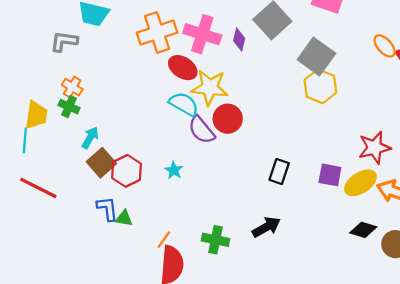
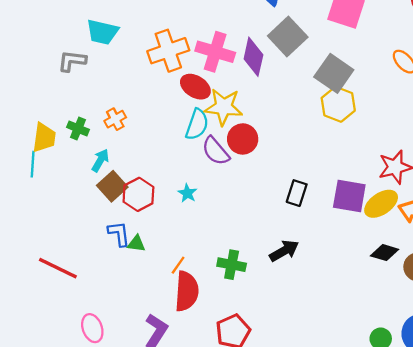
purple diamond: (239, 40) -> (253, 57), size x1.6
orange cross: (72, 87) -> (115, 119), moved, turned 30
cyan semicircle: (184, 104) -> (197, 124), turned 80
purple square: (330, 175) -> (349, 196), size x1.4
red line: (38, 188) -> (58, 268), moved

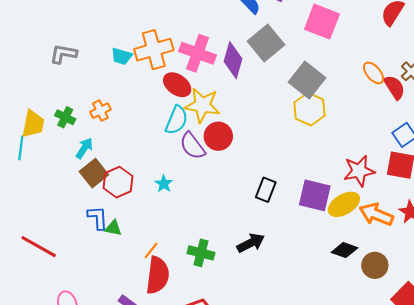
cyan trapezoid: (102, 32) -> (122, 56), moved, size x0.7

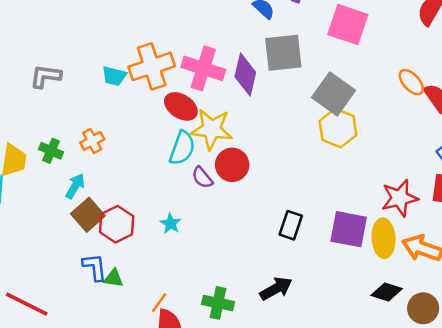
gray square: (266, 43) -> (283, 53), turned 36
purple semicircle: (192, 146) -> (202, 178), size x0.7
yellow ellipse: (344, 204) -> (384, 238), turned -60

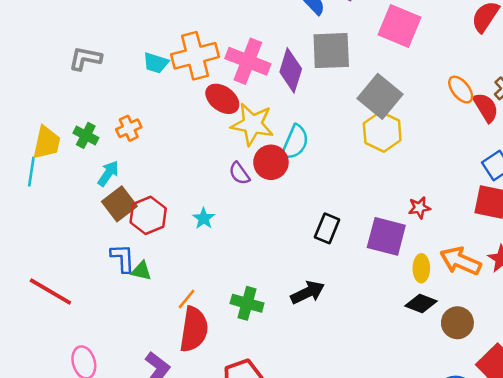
cyan semicircle: (182, 148) -> (295, 142), moved
red star: (400, 198) -> (419, 208), moved, size x0.6
yellow ellipse: (384, 238) -> (421, 268), moved, size x0.7

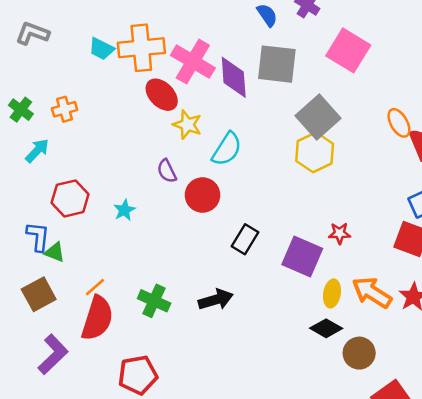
purple diamond: (291, 70) -> (234, 77), turned -30
yellow star: (252, 124) -> (187, 125), size x0.7
red circle: (271, 162) -> (202, 195), moved
brown square: (119, 204) -> (39, 294), moved

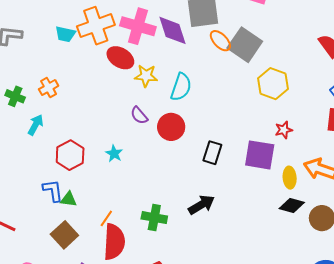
orange ellipse: (399, 123) -> (220, 41), moved
yellow hexagon: (315, 152) -> (273, 84), moved

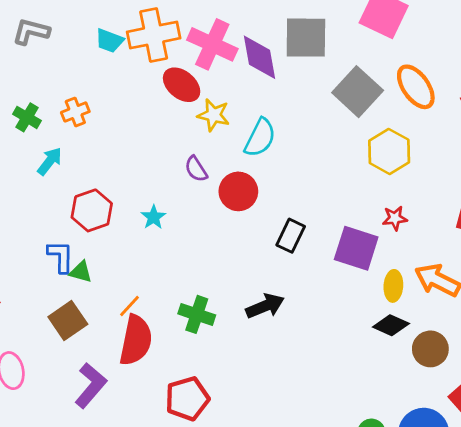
orange ellipse: (220, 41) -> (416, 87), moved, size x1.4

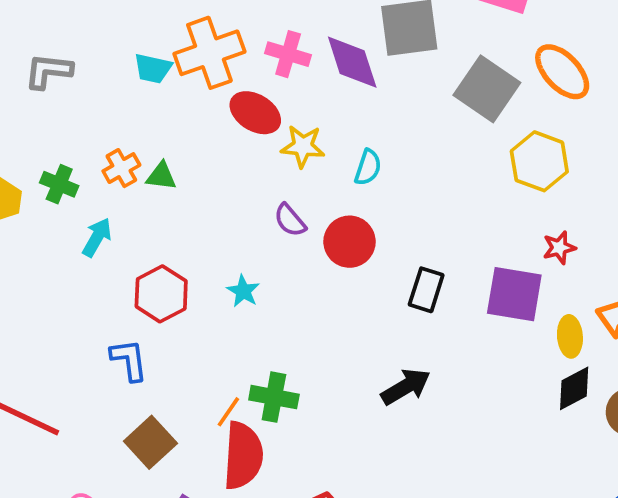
pink cross: (212, 44) -> (288, 54), size x0.7
cyan semicircle: (260, 138) -> (368, 167), size x0.7
green triangle: (81, 272) -> (161, 176), moved
green cross: (197, 314) -> (274, 397), moved
black diamond: (391, 325) -> (574, 388), turned -44

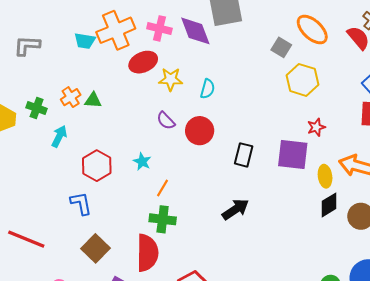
gray square: (487, 89) -> (281, 47), moved, size x0.6
red ellipse: (255, 113) -> (143, 62), turned -52
orange line: (228, 412) -> (163, 188), moved

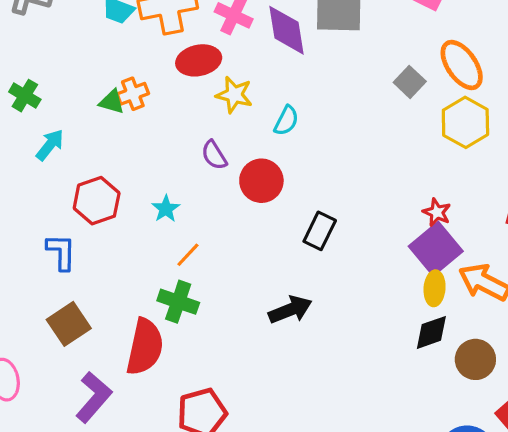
yellow hexagon: (302, 80) -> (465, 122), moved
orange cross: (71, 97) -> (133, 94), moved
red star: (316, 127) -> (437, 212), turned 30
purple square: (293, 154) -> (436, 249), moved, turned 32

